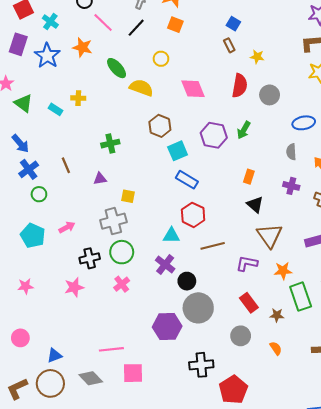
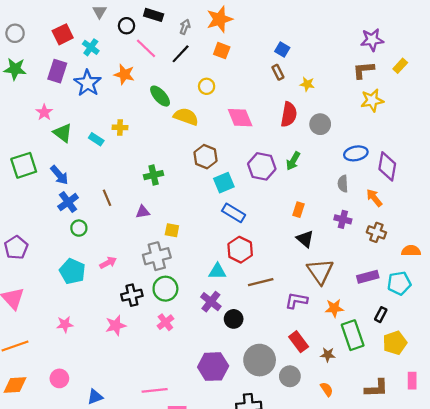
gray circle: (198, 308) -> (260, 360), moved

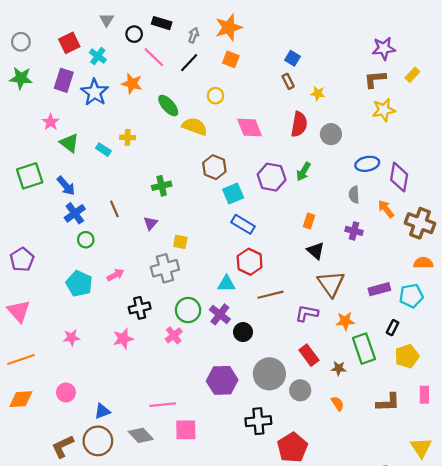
purple triangle: (143, 212) -> (151, 223), turned -40
brown cross: (376, 232) -> (420, 223), moved, size x1.5
green circle: (165, 289) -> (188, 310), moved

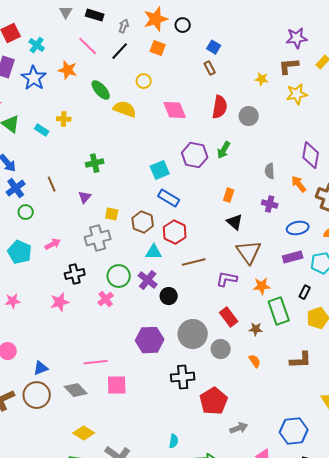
gray triangle: (107, 20) -> (66, 12), moved
black circle: (134, 34) -> (183, 25), moved
yellow star: (318, 93) -> (262, 79), moved
blue ellipse: (367, 164) -> (298, 228), moved
brown hexagon: (214, 167) -> (143, 222), moved

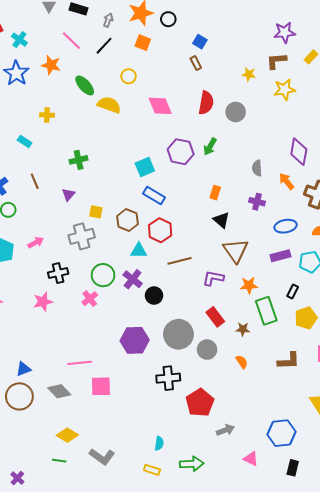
cyan rectangle: (42, 130) -> (25, 142), moved

